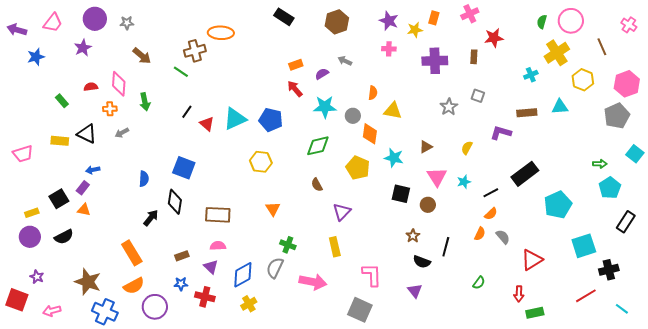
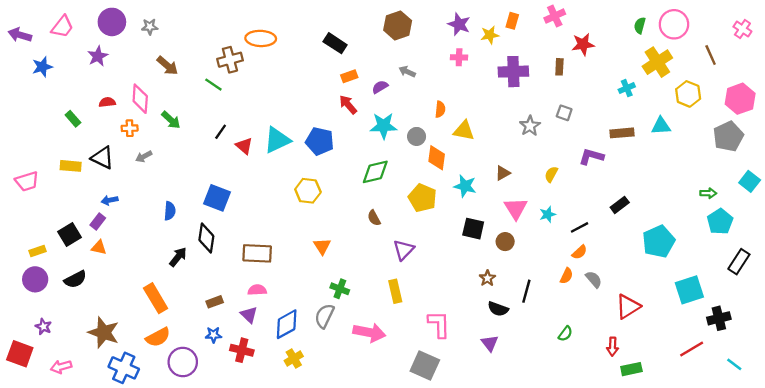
black rectangle: (284, 17) -> (335, 43), moved
green arrow: (145, 102) -> (171, 120), turned -36
black rectangle: (525, 174) -> (620, 205), size x0.6

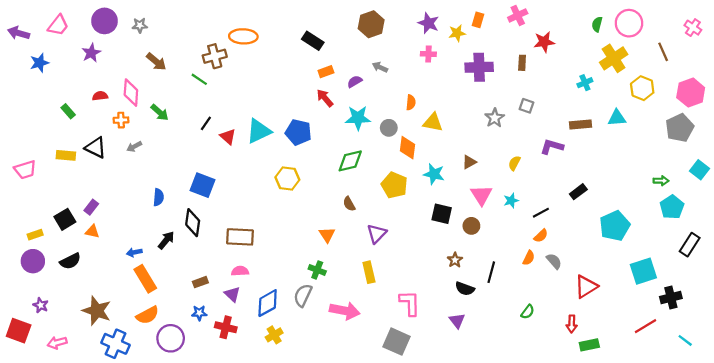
blue arrow: (110, 200) -> (134, 252), moved
orange triangle: (322, 246) -> (327, 235), moved

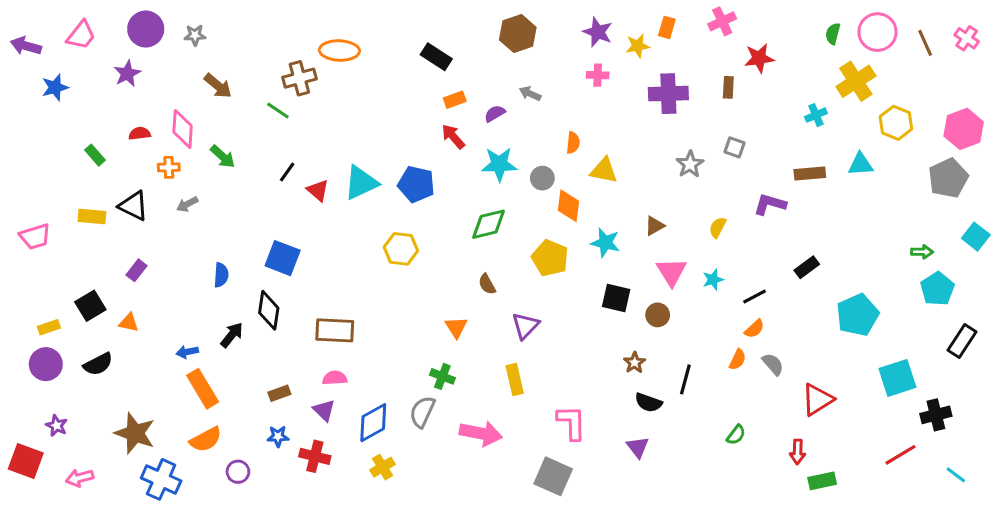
brown line: (663, 52) -> (925, 43), moved
purple rectangle: (91, 207) -> (136, 270), moved
purple circle: (171, 338) -> (238, 472), size x0.6

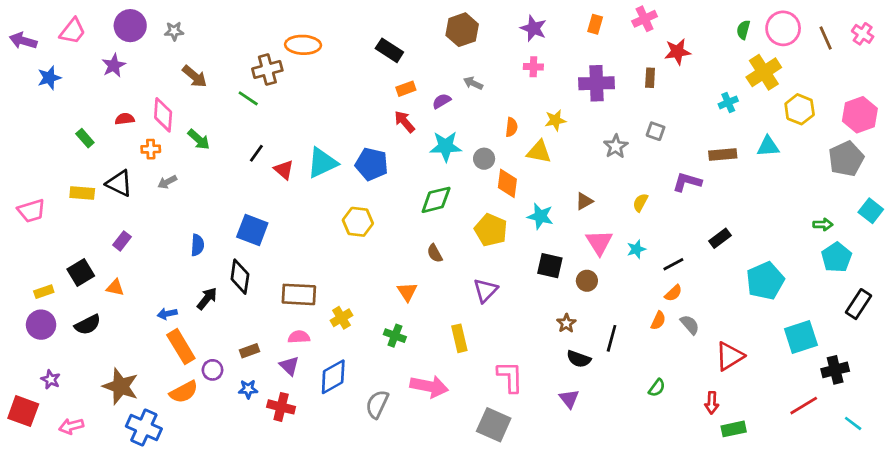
yellow star: (638, 46) -> (555, 120), moved
purple triangle: (525, 326) -> (485, 290), moved
gray semicircle: (422, 412) -> (377, 404), moved
yellow cross: (382, 467) -> (341, 318), moved
purple circle: (238, 472) -> (212, 370), moved

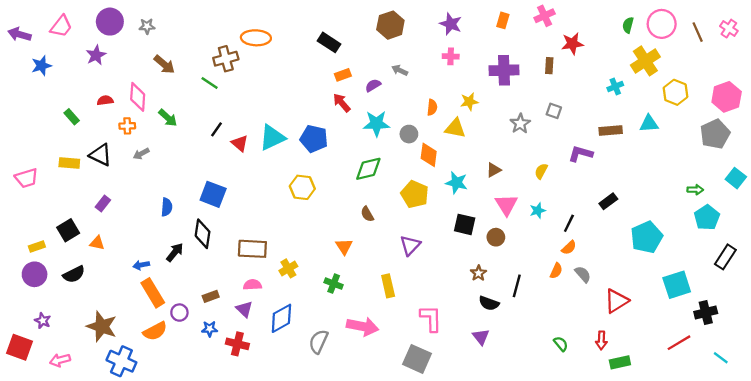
black line: (673, 264) -> (569, 223), turned -36
green semicircle: (657, 388) -> (561, 344), moved, turned -77

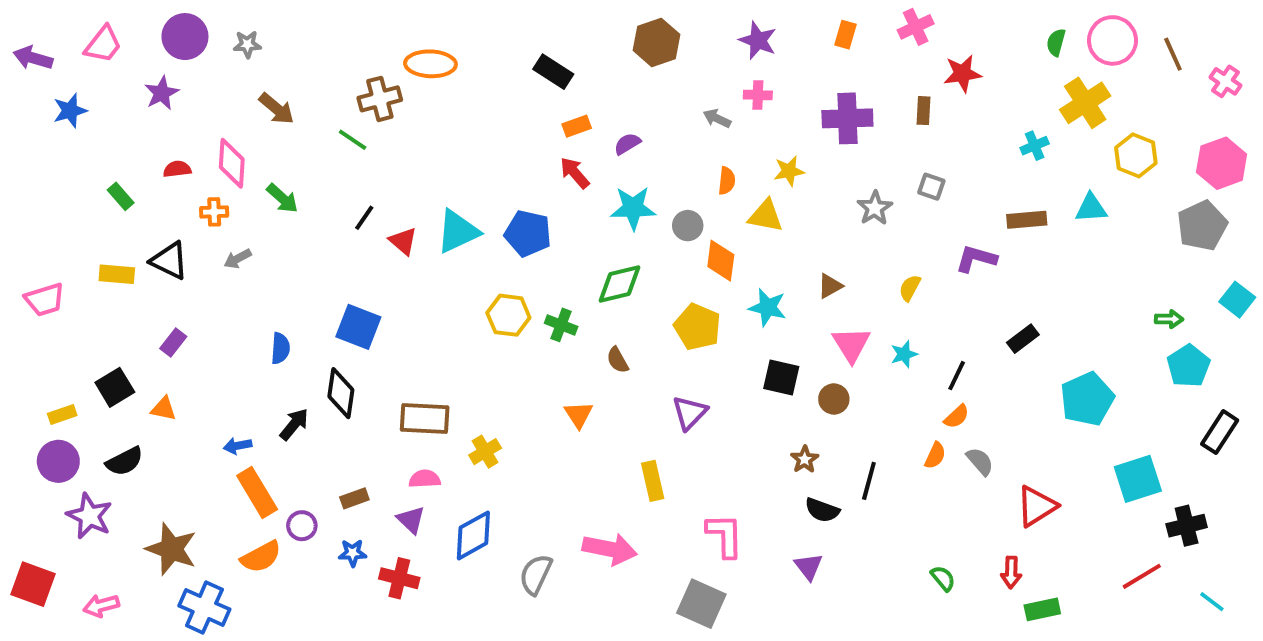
pink cross: (729, 29) -> (1226, 81), moved
gray arrow: (400, 70) -> (717, 118), moved
green cross: (334, 284) -> (561, 325), moved
purple star: (43, 321) -> (89, 516), moved, size x1.6

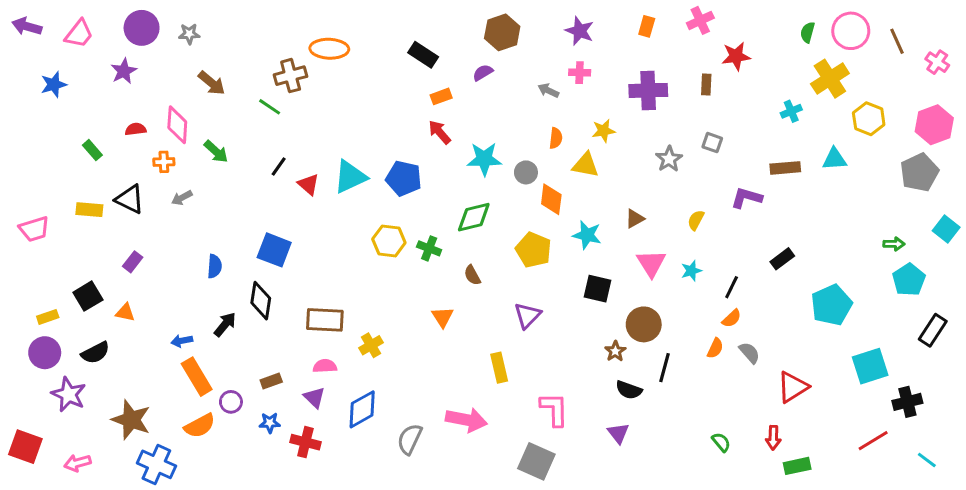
purple arrow: (33, 58) -> (27, 26), moved
purple semicircle: (627, 144) -> (483, 73), moved
brown circle: (834, 399) -> (644, 324), moved, size x1.5

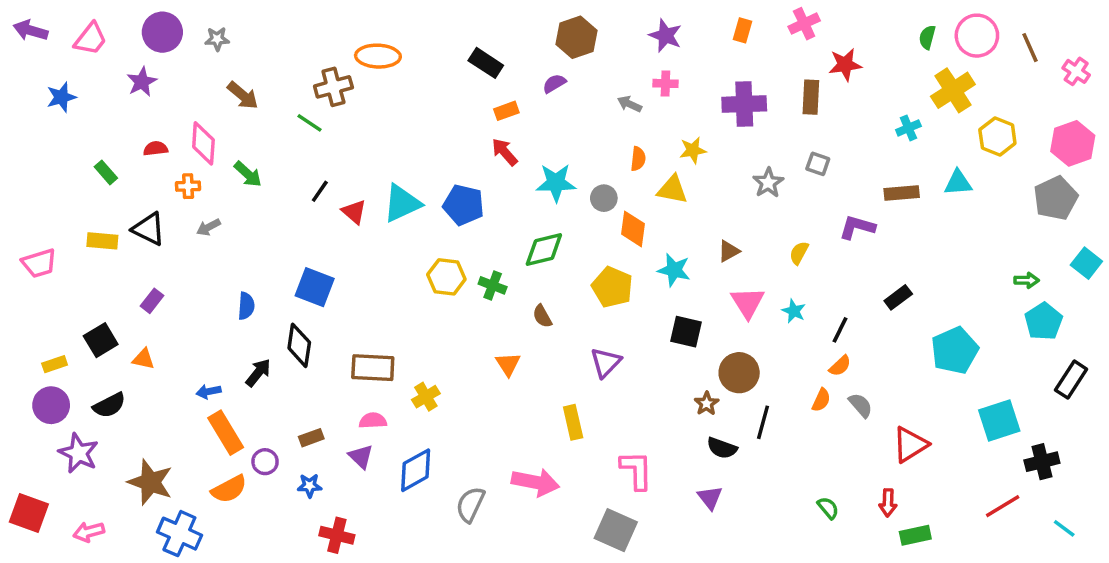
brown rectangle: (706, 84) -> (811, 97), size x1.4
cyan star: (691, 271) -> (794, 311), turned -30
red cross: (305, 442) -> (337, 535), moved

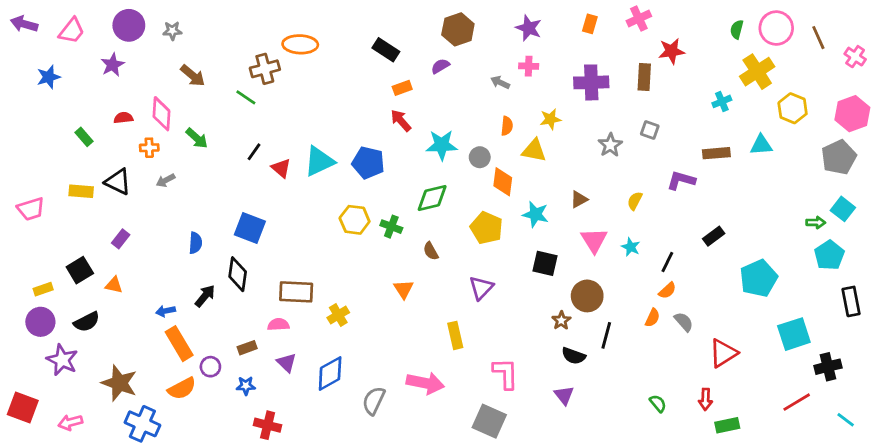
cyan square: (1086, 263) -> (843, 209), moved
black rectangle: (1071, 380) -> (851, 301), turned -44
pink semicircle: (373, 421) -> (278, 325), moved

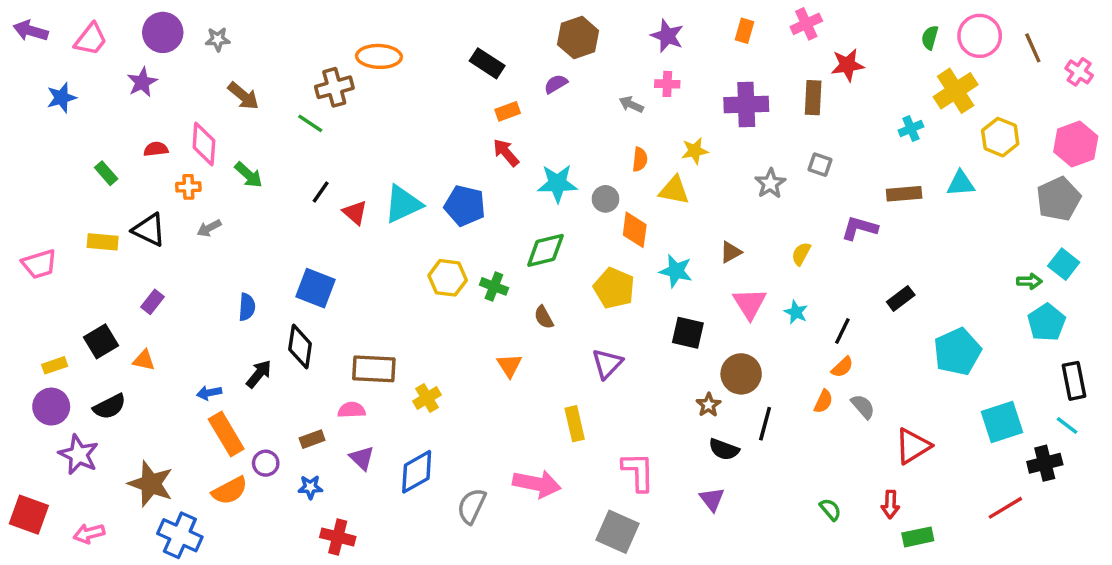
cyan line: (846, 420) -> (1067, 425), moved

